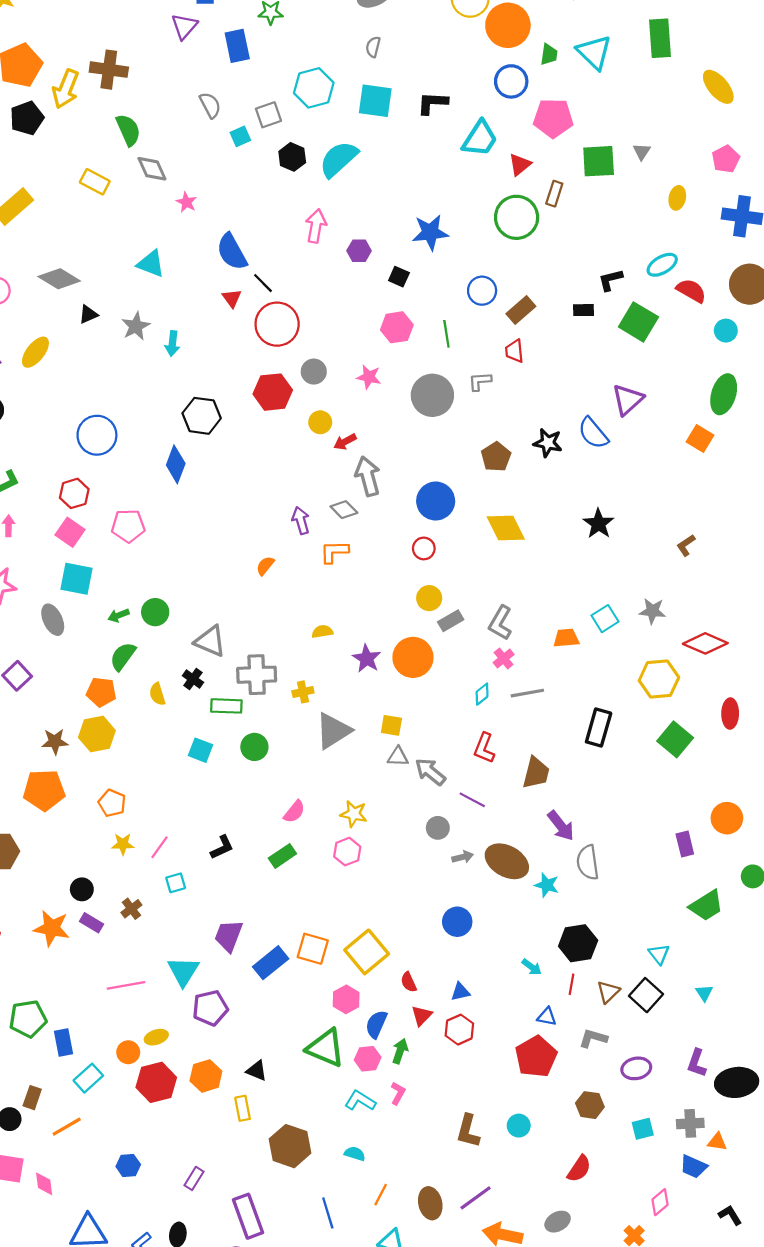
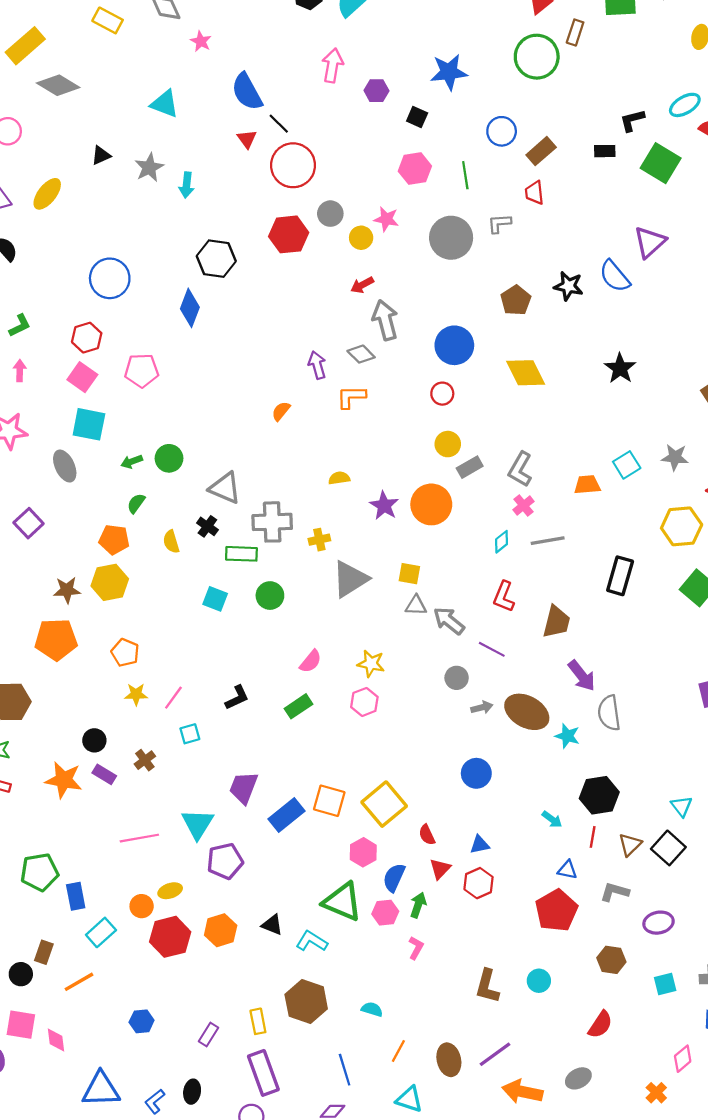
gray diamond: (59, 279) -> (58, 85), moved
yellow circle: (320, 422) -> (361, 238), moved
green semicircle: (123, 656) -> (136, 503), size x0.7
cyan L-shape: (360, 1101) -> (312, 941), moved
yellow rectangle: (243, 1108) -> (258, 1021), moved

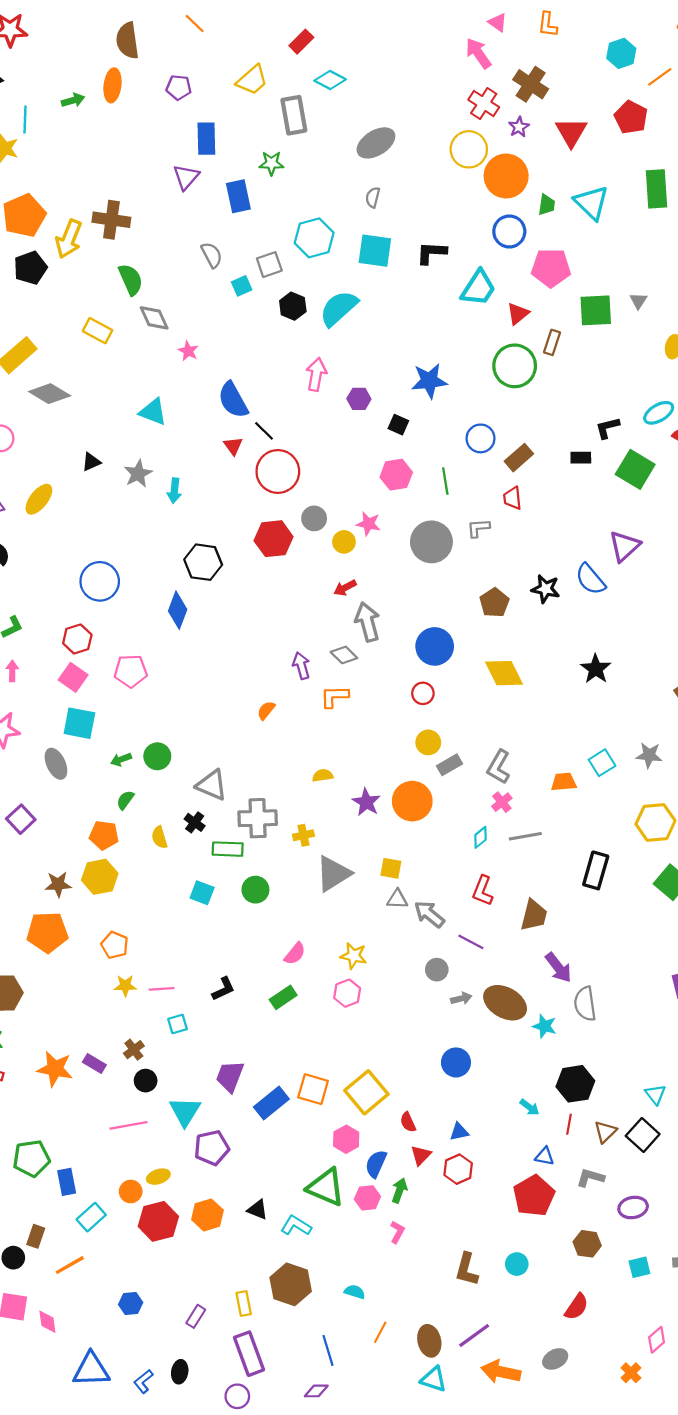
pink line: (173, 698) -> (162, 989), turned 50
black circle: (94, 740) -> (146, 1081), moved
cyan triangle: (409, 1099) -> (434, 1379), moved

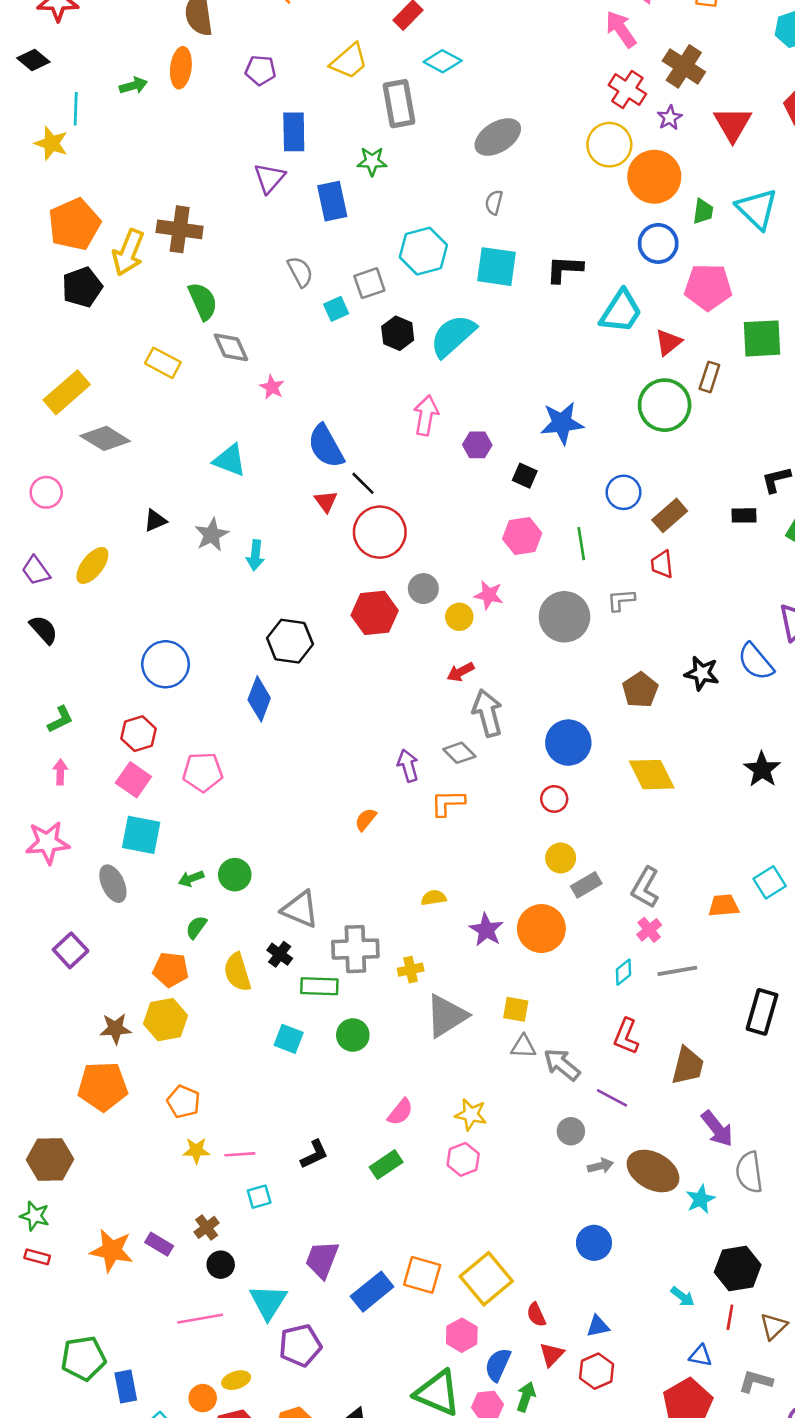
yellow semicircle: (159, 837) -> (237, 972), size x1.4
cyan star: (545, 1026) -> (700, 1199), turned 30

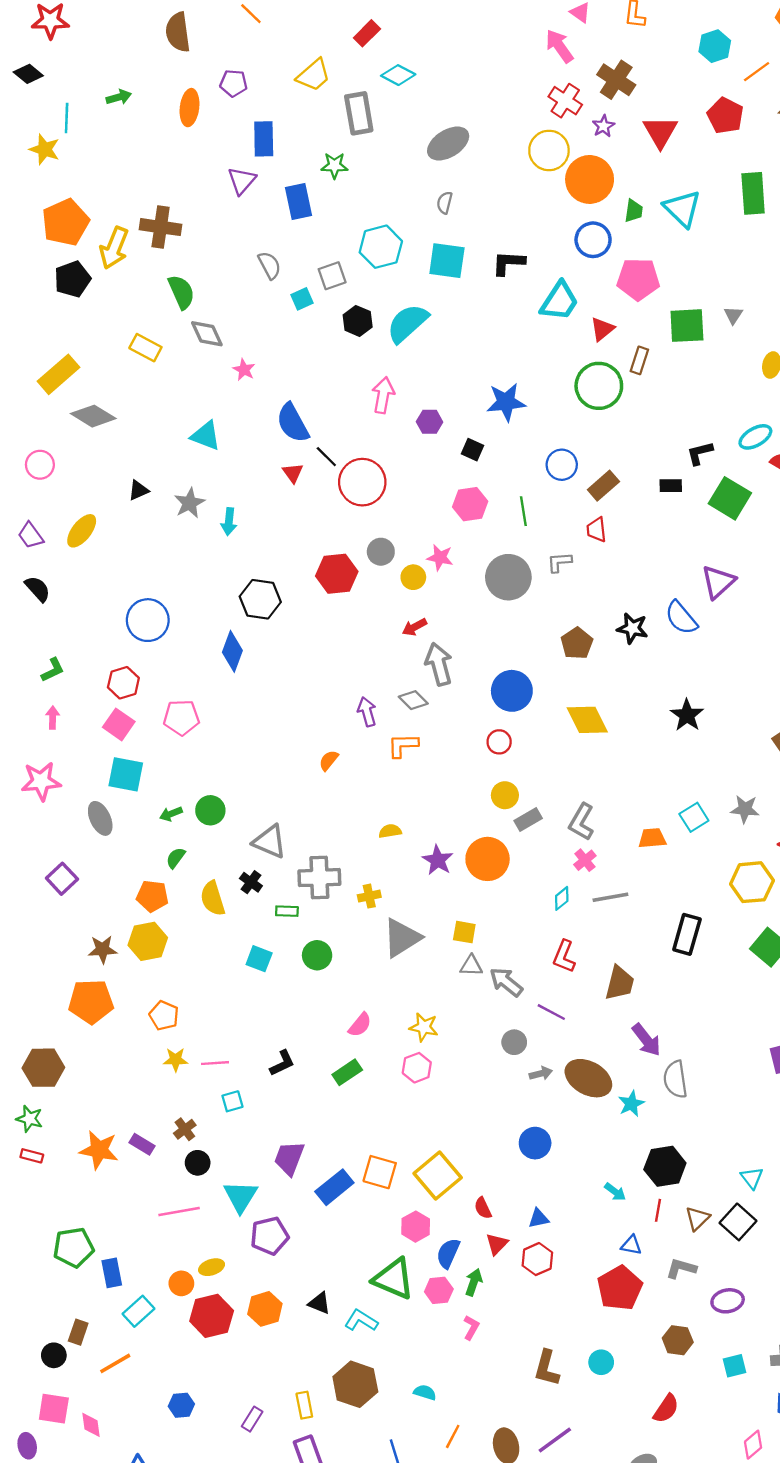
orange ellipse: (181, 68) -> (189, 108), moved
red circle: (380, 532) -> (362, 482), moved
green rectangle: (319, 986) -> (287, 911), size x0.7

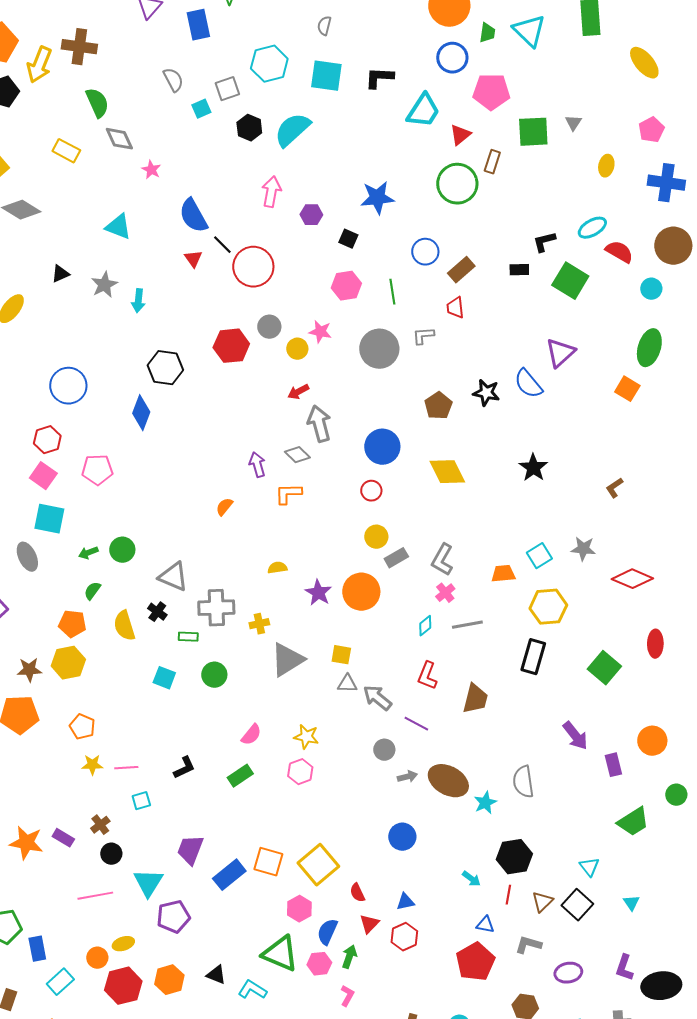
yellow hexagon: (752, 882) -> (548, 607), moved
purple arrow: (646, 1040) -> (575, 736), moved

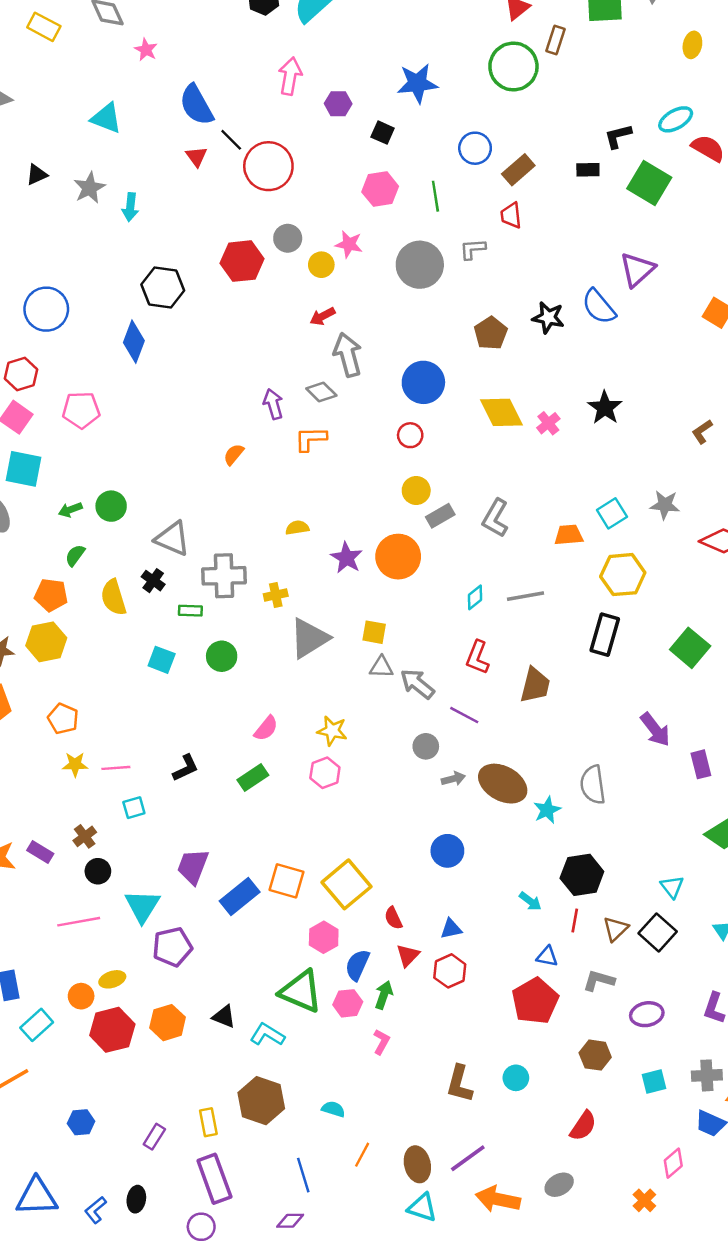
pink cross: (445, 593) -> (548, 423), moved

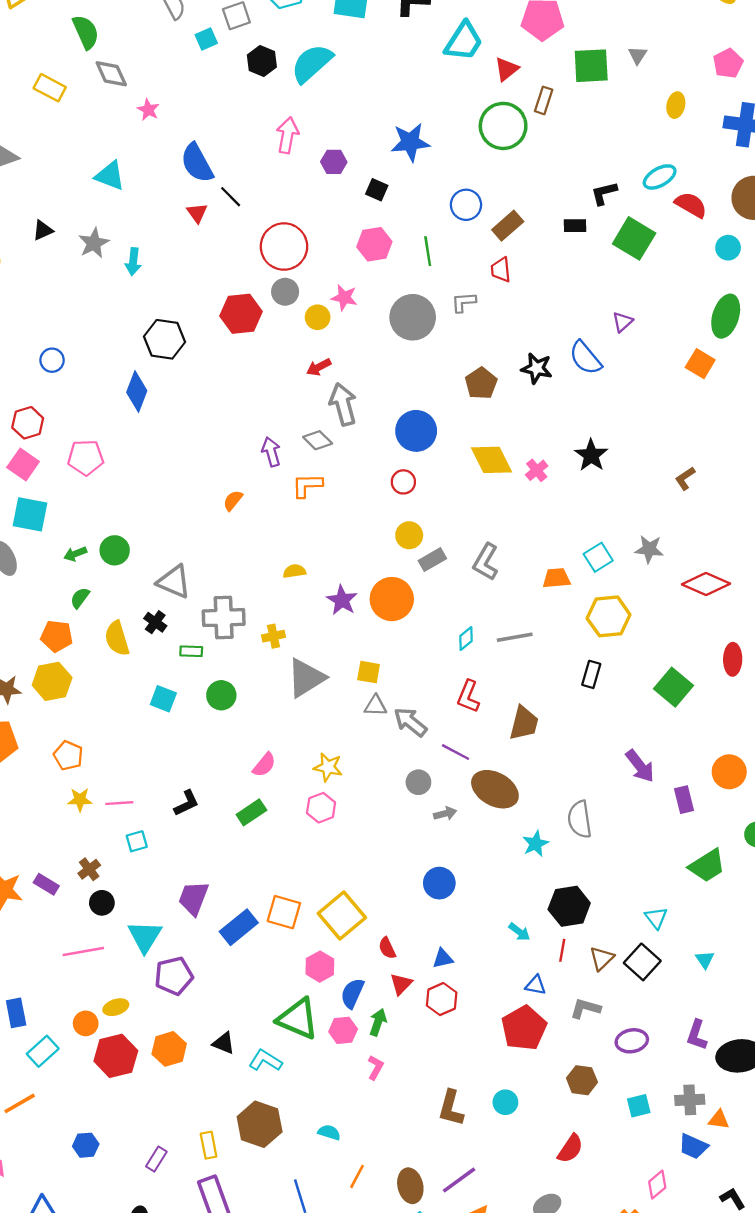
red circle: (268, 166) -> (284, 247), moved
purple triangle: (637, 269) -> (623, 322), size x0.6
blue circle: (46, 309) -> (52, 360), size x0.6
black rectangle: (605, 635) -> (591, 674), size x0.7
brown ellipse: (503, 784) -> (495, 789), moved

